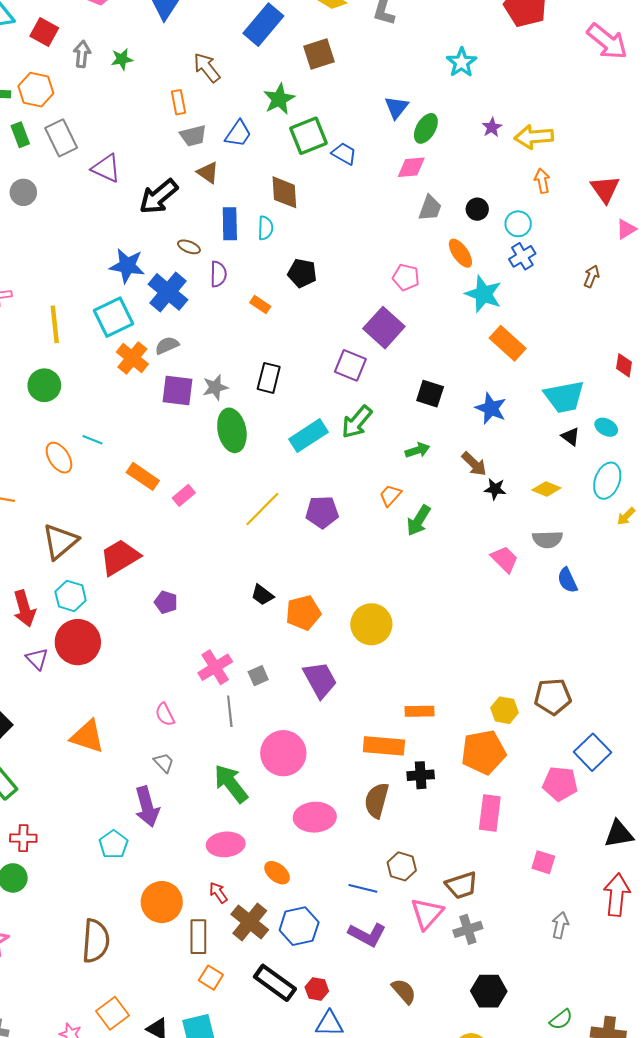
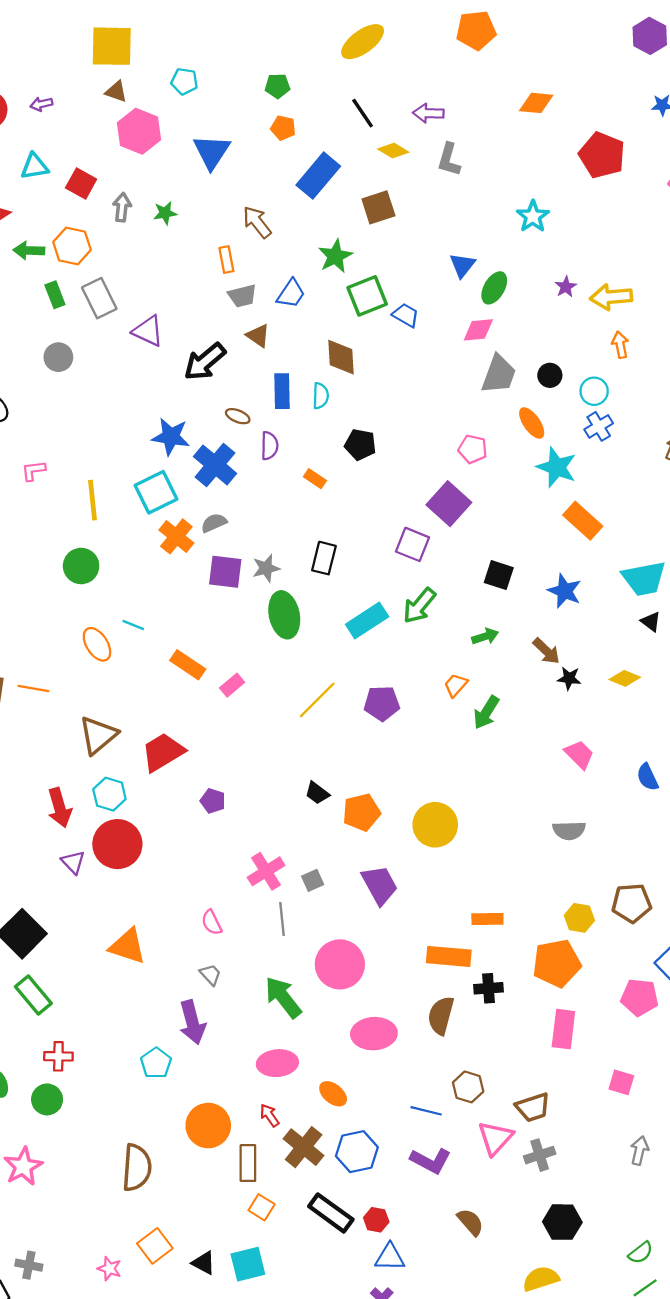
gray trapezoid: (430, 208) -> (499, 374), size x1.4
gray semicircle: (547, 539) -> (569, 830), moved

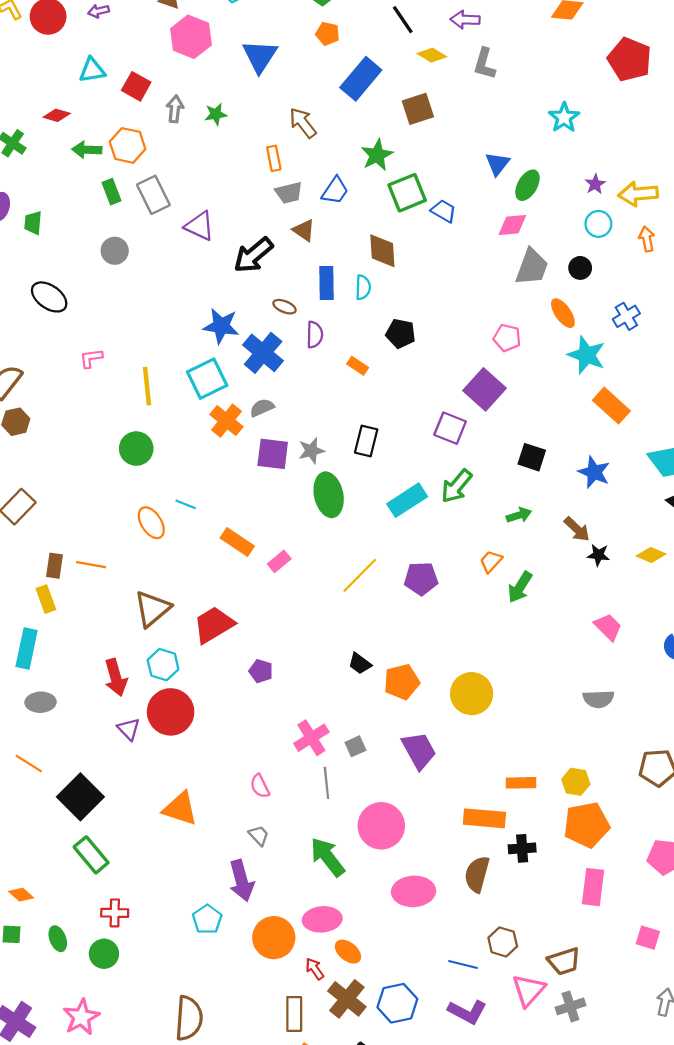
cyan circle: (594, 391) -> (598, 224), moved
yellow hexagon: (579, 918) -> (576, 782), moved
orange ellipse: (333, 1094) -> (348, 952), moved
orange circle: (208, 1126) -> (274, 938), moved

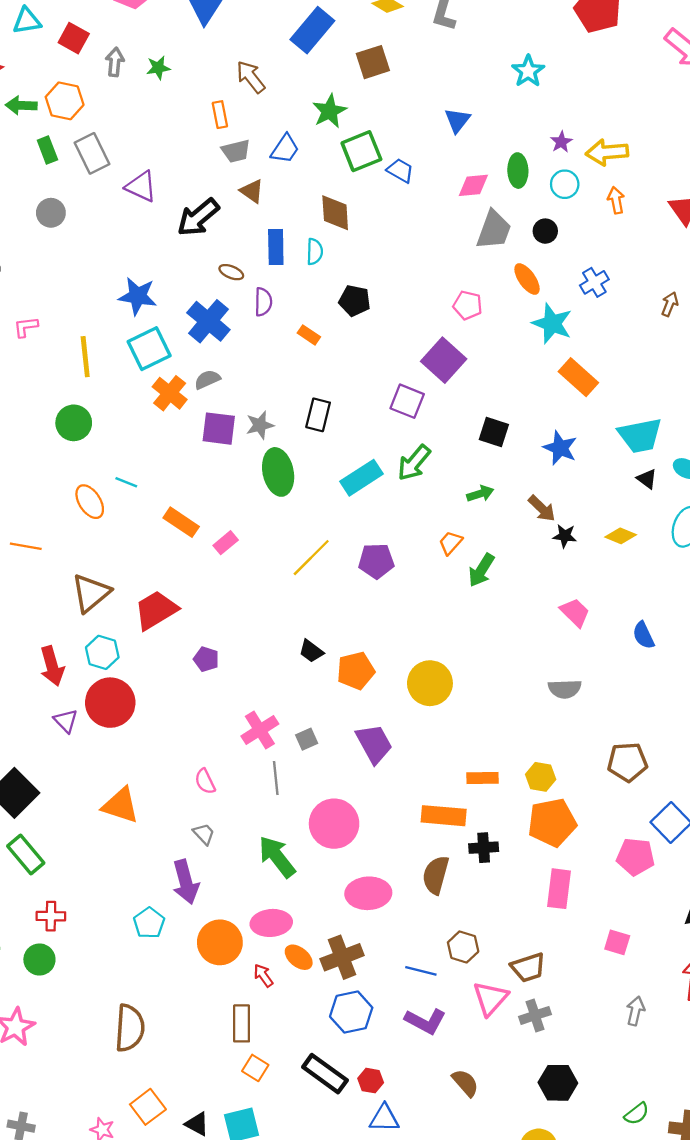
green ellipse: (527, 185) -> (518, 171), moved, turned -32
blue star: (221, 326) -> (138, 296), moved
brown cross: (347, 999) -> (342, 957), moved, turned 30

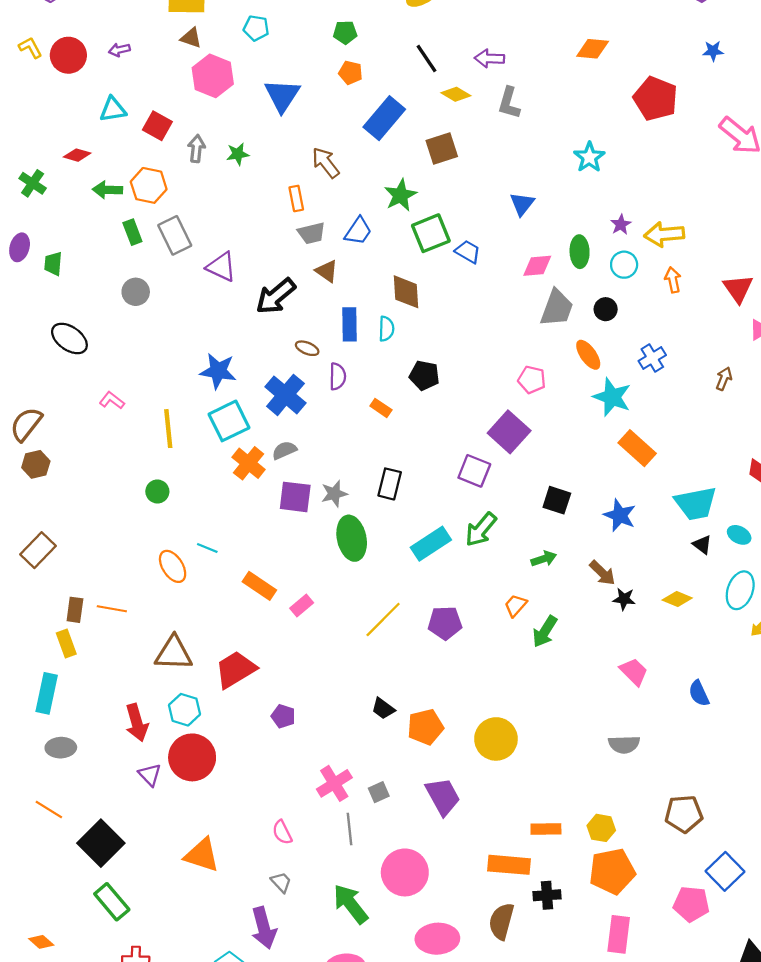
pink L-shape: (26, 327) -> (112, 400), turned 45
green circle: (74, 423) -> (157, 492), size x0.7
brown triangle: (91, 593) -> (174, 653), turned 42

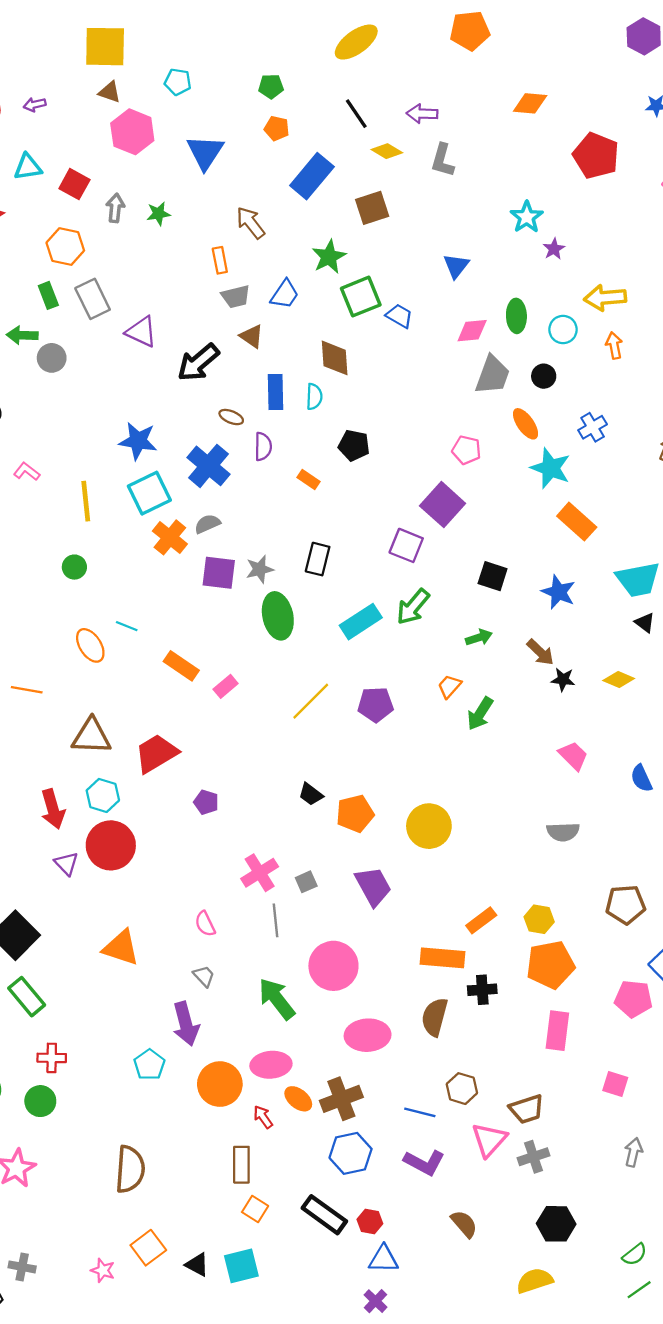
green arrow: (107, 190) -> (22, 335), moved
purple star: (621, 225) -> (554, 249), moved
orange rectangle: (546, 829) -> (481, 920), turned -36

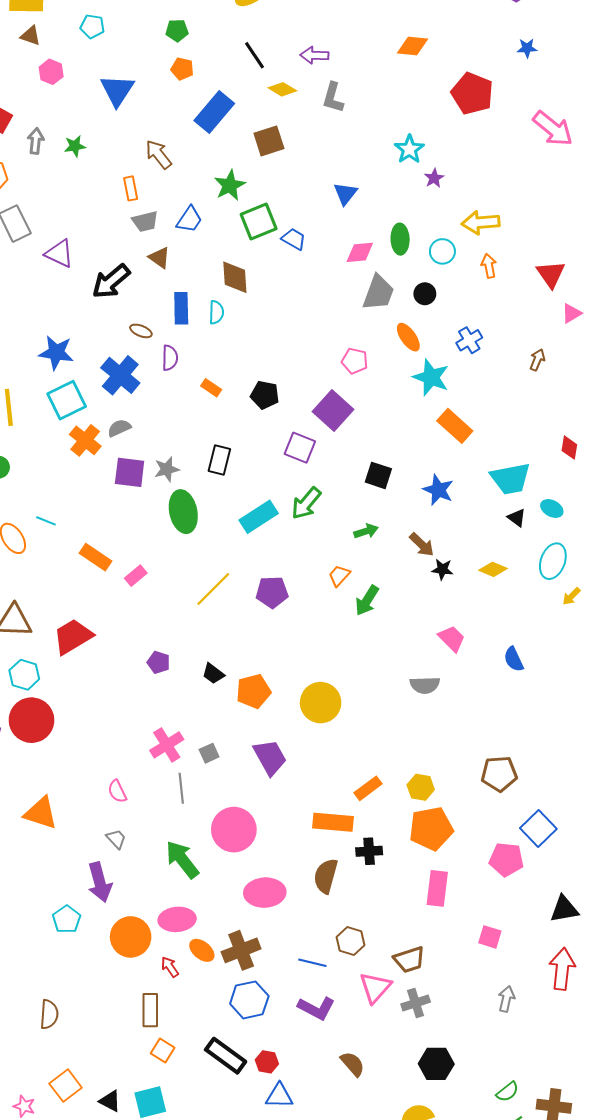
pink hexagon: (132, 132) -> (51, 72), size x0.6
black pentagon: (354, 445) -> (265, 395), moved
purple pentagon: (206, 802) -> (158, 662), moved
gray semicircle: (563, 832) -> (425, 685), moved
brown semicircle: (130, 1169) -> (49, 1014), size x0.7

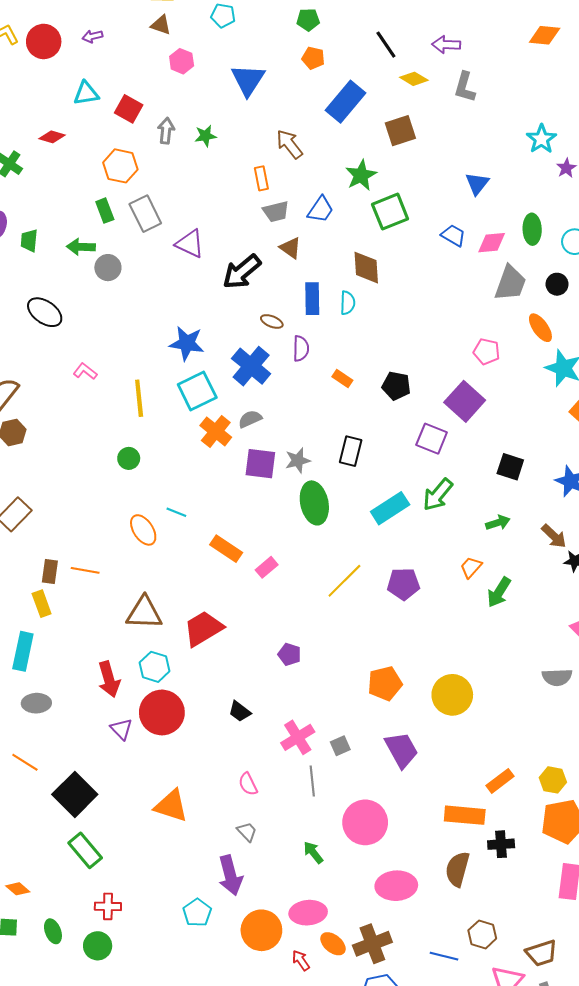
blue trapezoid: (294, 239) -> (453, 235), moved
black trapezoid: (213, 674) -> (240, 711), moved
green arrow: (182, 860) -> (313, 852), size x0.6

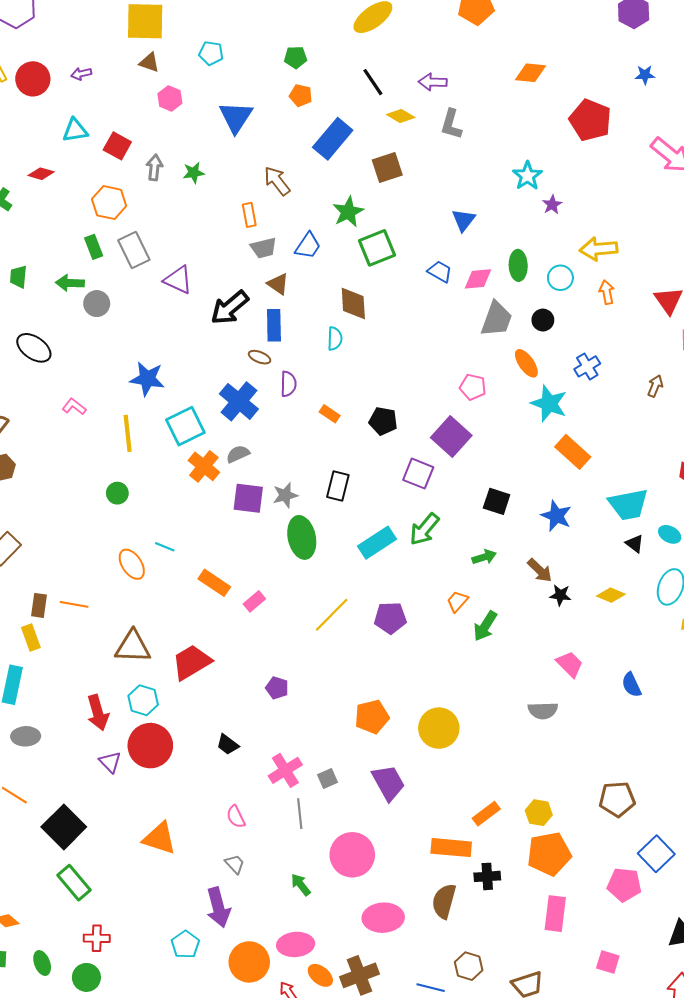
blue rectangle: (312, 299) -> (274, 325), moved
blue star: (187, 343) -> (147, 379), moved

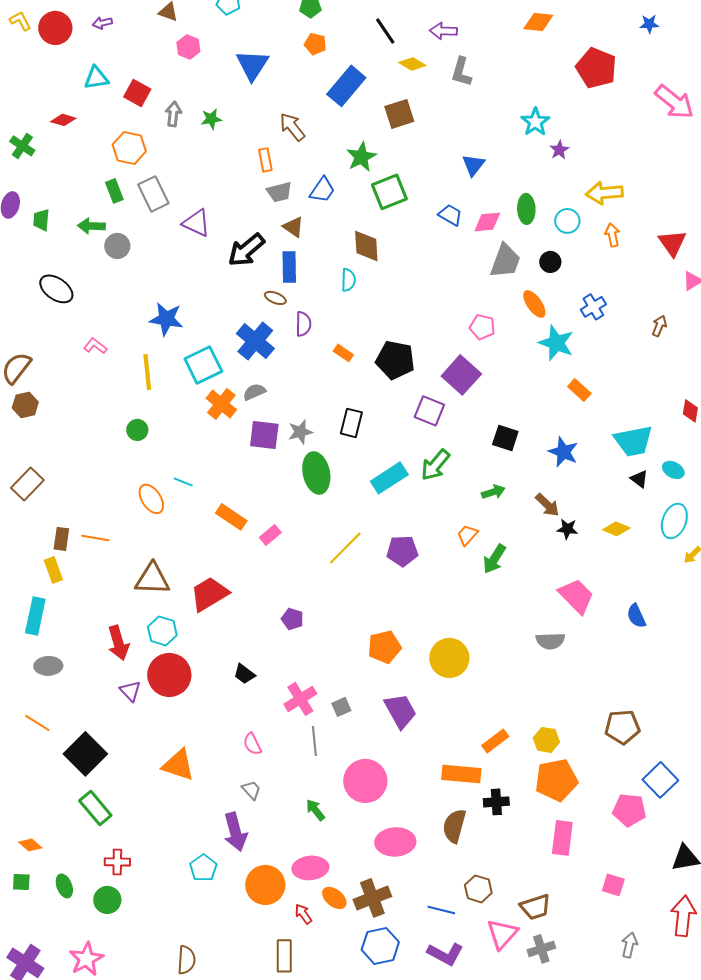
black pentagon: (383, 421) -> (395, 360), size x1.4
orange rectangle: (573, 452) -> (579, 390), size x0.7
pink trapezoid: (570, 664) -> (576, 596), size x1.4

